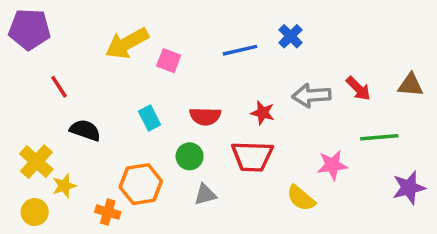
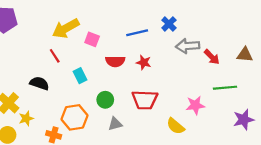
red line: (59, 87) -> (55, 56), moved
gray arrow: (311, 95) -> (188, 46), moved
red star: (263, 113) -> (144, 62), moved
red semicircle: (205, 116) -> (115, 61), moved

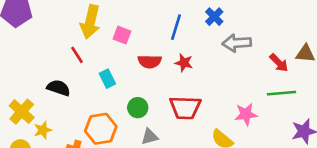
yellow arrow: (66, 28) -> (90, 22), turned -48
blue line: (137, 33) -> (176, 27), turned -60
red arrow: (212, 57) -> (279, 63), moved

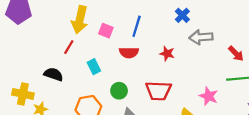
blue line: (176, 27) -> (137, 26), moved
red line: (77, 55) -> (69, 47), turned 64
red star: (184, 63) -> (167, 54), moved
yellow cross: (22, 112) -> (23, 94), turned -30
pink star: (246, 114) -> (209, 96), turned 30

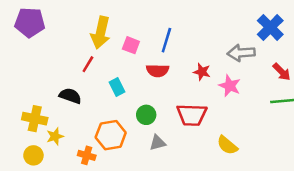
blue cross: (182, 15) -> (270, 27), moved, size x1.5
pink star: (209, 96) -> (230, 86), moved

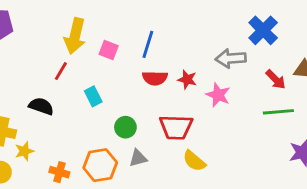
red semicircle: (158, 71) -> (155, 78), moved
orange hexagon: (111, 135) -> (100, 165), moved
yellow semicircle: (227, 145) -> (194, 161), moved

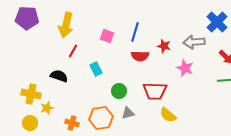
yellow arrow: (75, 36) -> (66, 25), moved
red star: (187, 79) -> (164, 46), moved

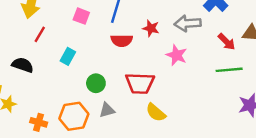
cyan rectangle: (96, 69) -> (68, 56), turned 56

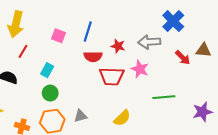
green line: (229, 70) -> (164, 97), moved
green circle: (96, 83) -> (50, 93), moved
red trapezoid: (140, 83) -> (112, 76), moved
yellow semicircle: (156, 113) -> (122, 118), turned -84

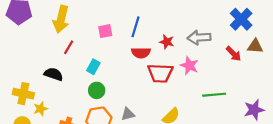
blue cross: (173, 21) -> (241, 19), moved
pink square: (59, 36) -> (105, 31), turned -32

